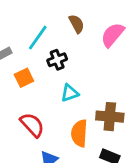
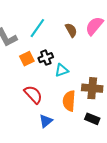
brown semicircle: (77, 24) -> (71, 30), moved
black cross: (57, 60) -> (46, 58), moved

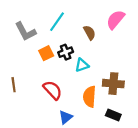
brown semicircle: (71, 30) -> (89, 33), moved

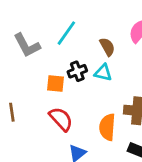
orange square: (46, 53) -> (56, 84), moved, turned 32
cyan triangle: (82, 65) -> (103, 73), moved, turned 32

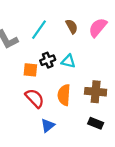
brown semicircle: (107, 47) -> (72, 26), moved
orange semicircle: (107, 127) -> (64, 95), moved

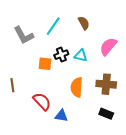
pink semicircle: (98, 27) -> (108, 46), moved
red semicircle: (35, 98) -> (42, 101), moved
blue triangle: (48, 125) -> (61, 116), turned 48

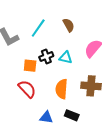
red semicircle: (42, 101) -> (27, 89), moved
black rectangle: (106, 114) -> (72, 115), moved

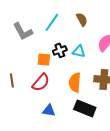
red semicircle: (27, 89) -> (41, 82), turned 84
black rectangle: (72, 115) -> (85, 108), size x1.5
blue triangle: (46, 117) -> (49, 110), moved

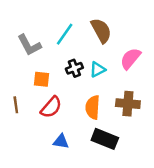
brown semicircle: (82, 19) -> (101, 30), size x1.5
cyan triangle: (79, 51) -> (98, 69), turned -40
orange square: (44, 59) -> (41, 79), moved

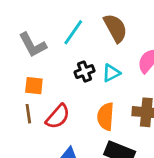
orange square: (41, 79) -> (34, 86), moved
brown line: (16, 105) -> (28, 114), moved

